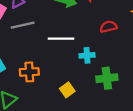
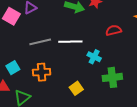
gray line: (23, 25) -> (40, 42), moved
cyan cross: (87, 55) -> (94, 57), turned 32

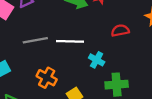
orange cross: (42, 72) -> (47, 78), moved, turned 30

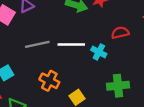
cyan cross: (97, 60) -> (99, 52), moved

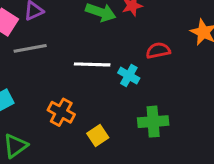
gray line: (37, 44) -> (30, 48), moved

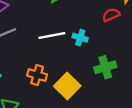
red semicircle: (158, 50) -> (111, 15), moved
yellow square: (98, 135) -> (67, 86), size x1.6

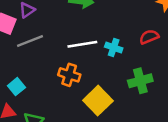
red semicircle: (111, 15) -> (149, 37), moved
orange cross: (37, 75) -> (69, 75), moved

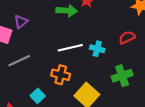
gray line: (30, 41) -> (19, 61), moved
cyan square: (16, 87) -> (38, 96), moved

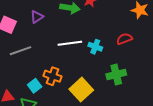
purple triangle: (21, 22) -> (37, 17), moved
orange cross: (61, 75) -> (53, 76), moved

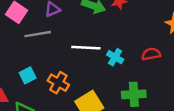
gray line: (20, 51) -> (38, 34), moved
cyan square: (35, 86) -> (28, 75), moved

